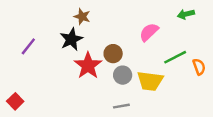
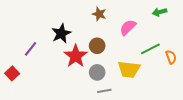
brown star: (82, 17) -> (99, 14), moved
purple line: (28, 46) -> (31, 49), moved
gray circle: (123, 75) -> (97, 72), moved
red square: (15, 101) -> (12, 73), moved

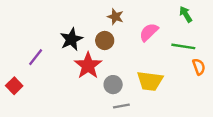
green arrow: (160, 12) -> (186, 14), turned 72
brown circle: (97, 46) -> (105, 40), moved
green line: (150, 49) -> (183, 46), moved, turned 36

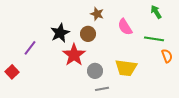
pink semicircle: (149, 32) -> (125, 27), turned -78

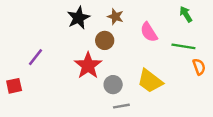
black star: (60, 33) -> (78, 18), moved
yellow trapezoid: (126, 68) -> (150, 81), turned 30
red square: (12, 72) -> (14, 86), turned 32

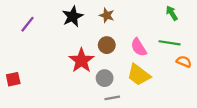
pink semicircle: (149, 32) -> (139, 47), moved
brown circle: (105, 40) -> (107, 45), moved
purple line: (36, 57) -> (27, 24), moved
orange semicircle: (199, 67) -> (184, 62), turned -48

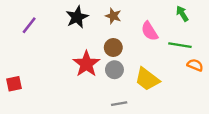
pink semicircle: (139, 47) -> (150, 31), moved
gray circle: (105, 78) -> (114, 70), moved

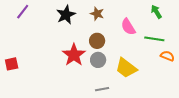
purple line: (29, 25) -> (23, 12), moved
red square: (14, 84) -> (12, 64), moved

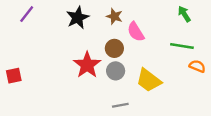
pink semicircle: (128, 27) -> (136, 32), moved

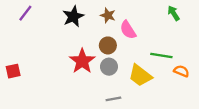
green line: (182, 46) -> (161, 55), moved
orange semicircle: (197, 66) -> (181, 71), moved

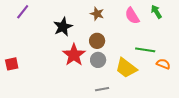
black star: (73, 16) -> (63, 27), moved
pink semicircle: (128, 30) -> (132, 16), moved

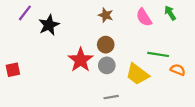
black star: (63, 27) -> (49, 25), moved

